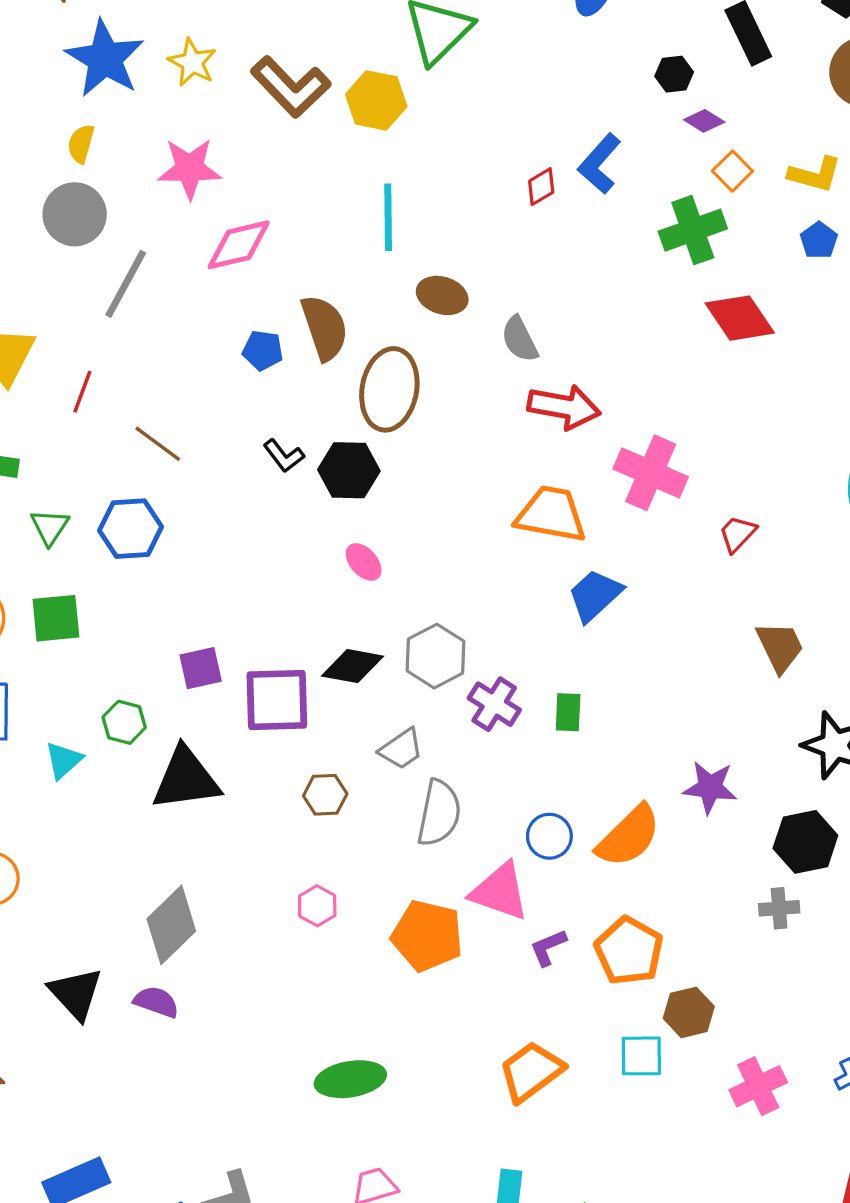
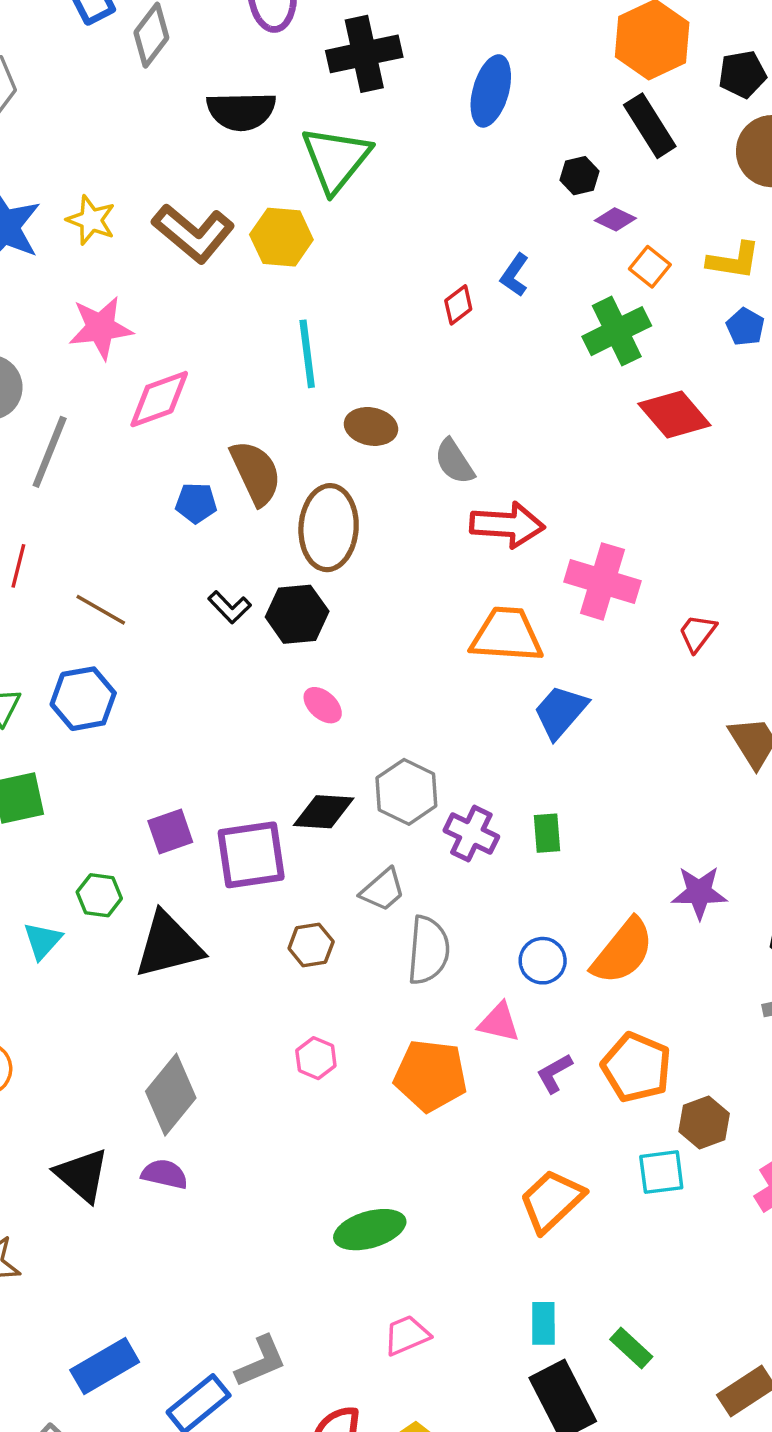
blue L-shape: (600, 164) -> (515, 275), size x0.7
pink triangle: (500, 891) -> (499, 1022), size x0.7

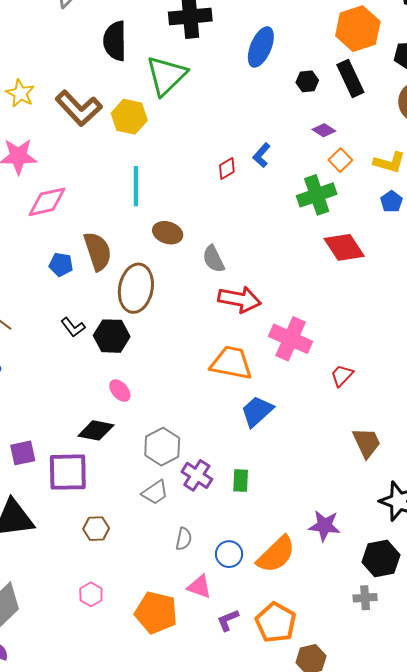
black semicircle: (241, 111) -> (115, 41), turned 84
black hexagon: (580, 176) -> (307, 81), moved
black diamond: (324, 812) -> (96, 430), moved
gray trapezoid: (383, 890) -> (155, 492), moved
gray semicircle: (428, 950) -> (184, 539), moved, size x0.6

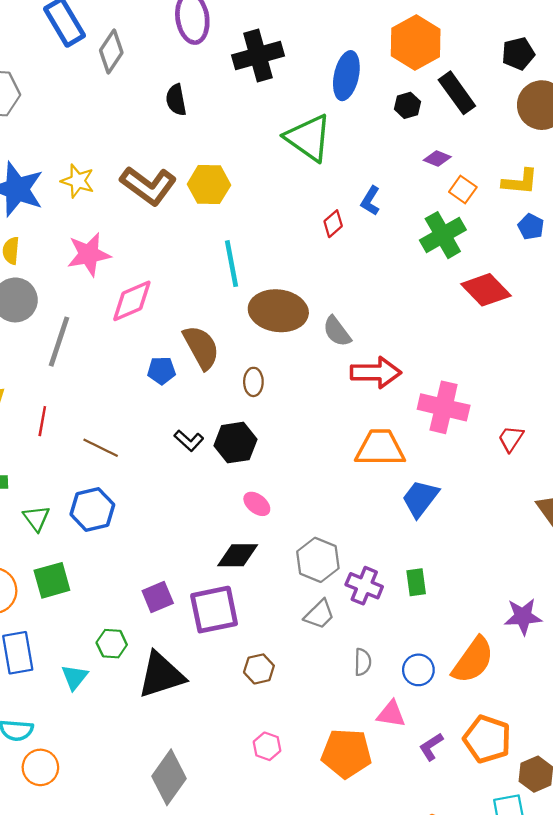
orange hexagon: (358, 29) -> (416, 42), moved
black semicircle: (115, 41) -> (176, 100), size x0.7
green triangle: (166, 75) -> (308, 138), moved, turned -30
brown ellipse: (168, 233) -> (278, 311), size x1.6
brown ellipse: (136, 288) -> (253, 382), size x0.5

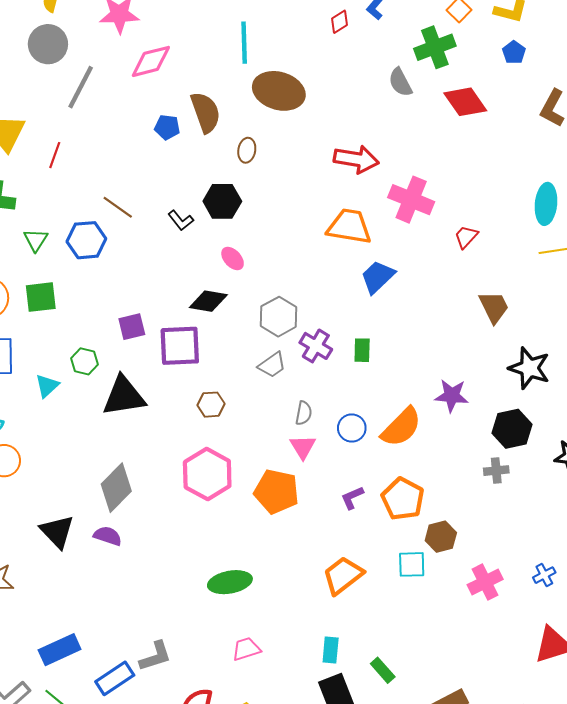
gray semicircle: (337, 331) -> (400, 82), moved
black L-shape: (189, 441) -> (181, 220), moved
brown line: (101, 448) -> (118, 207), moved
pink triangle: (391, 714) -> (303, 447), moved, turned 40
pink hexagon: (267, 746) -> (207, 474), size x2.0

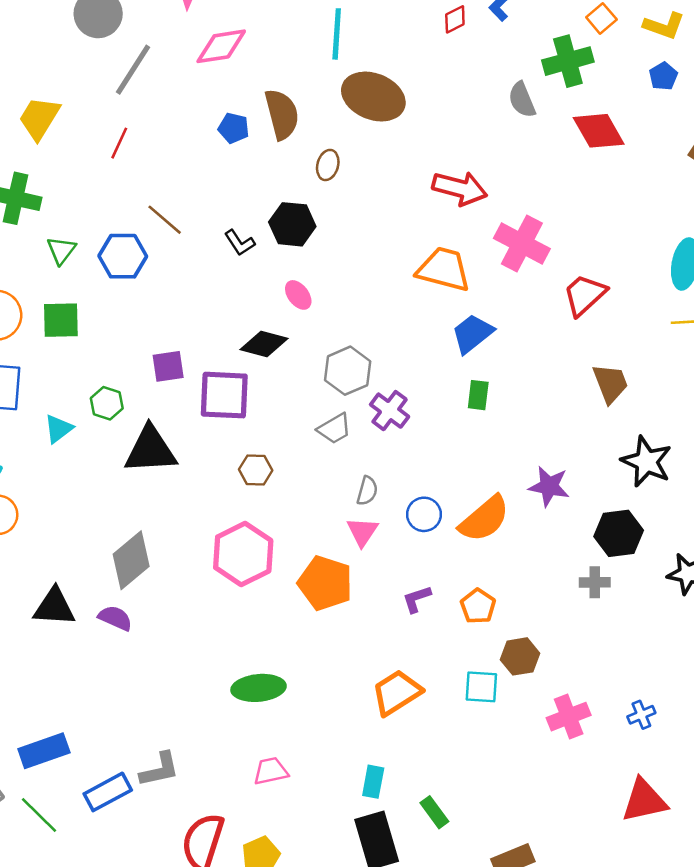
red line: (55, 155) -> (119, 143), moved
red trapezoid: (466, 237) -> (584, 295), size x1.5
green rectangle: (362, 350) -> (478, 395), moved
orange pentagon: (403, 499) -> (478, 606), size x0.7
black triangle: (57, 532) -> (54, 607), turned -48

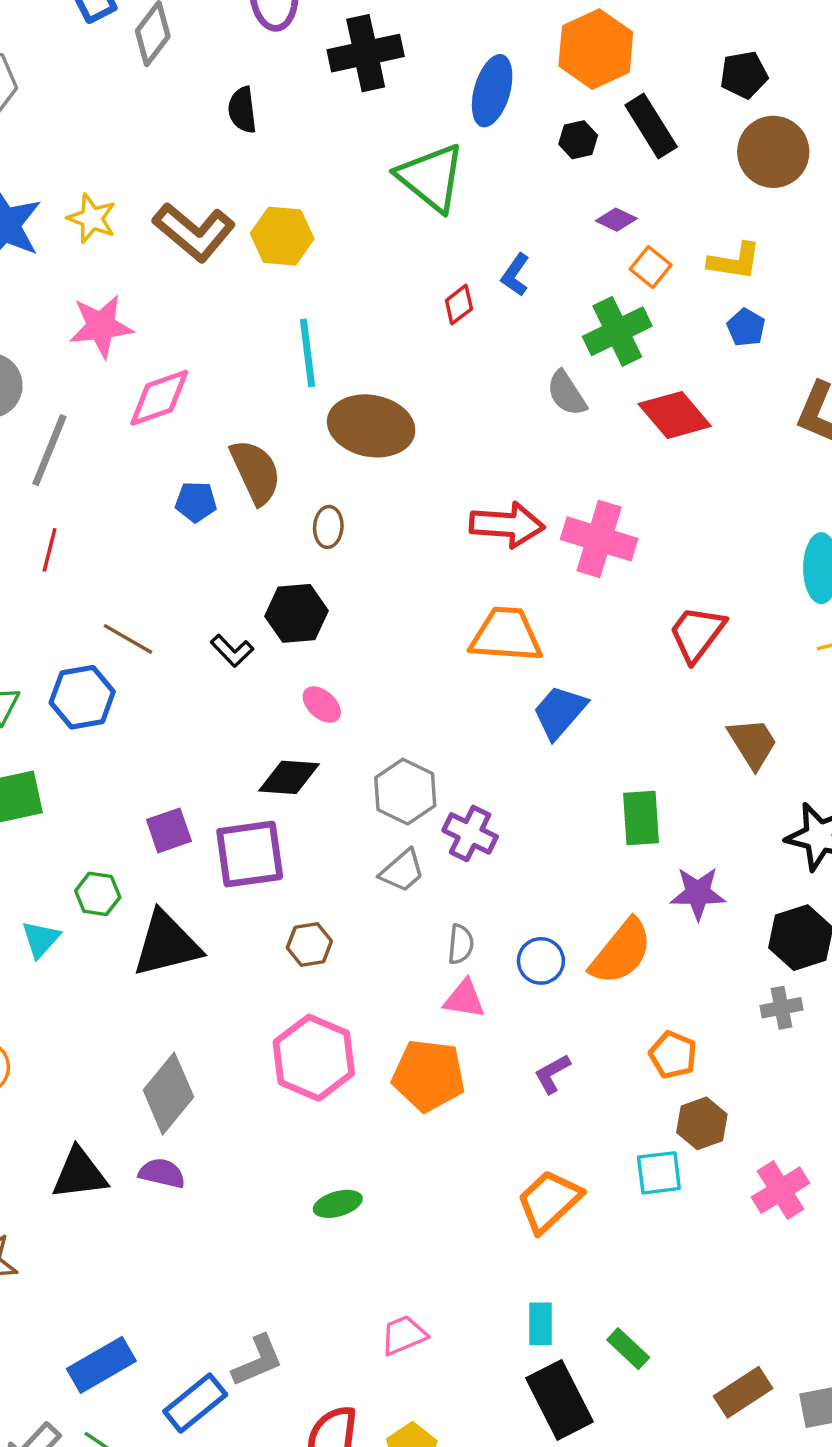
pink cross: (522, 244) -> (599, 539), moved
green rectangle: (478, 395) -> (641, 818), moved, size x1.4
pink triangle: (362, 532) -> (464, 999), turned -44
orange pentagon: (478, 606) -> (673, 1055), moved
green ellipse: (259, 688) -> (338, 1204), moved, size x0.7

